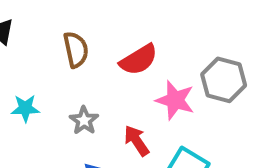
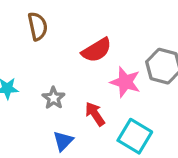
brown semicircle: (76, 50) -> (38, 26), moved

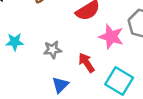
gray star: (54, 98) -> (53, 50), turned 30

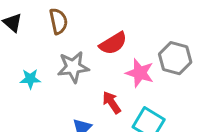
gray star: (53, 50) -> (73, 67), moved, size x1.5

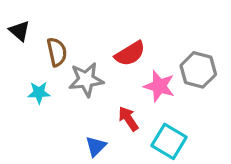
brown semicircle: (58, 21) -> (57, 52), moved

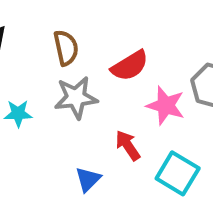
brown semicircle: (57, 52) -> (66, 48), moved

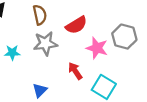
blue triangle: (88, 179) -> (40, 90), moved

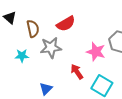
brown semicircle: (40, 15) -> (33, 29), moved
red semicircle: (76, 25) -> (66, 24), moved

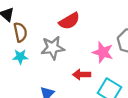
brown semicircle: (33, 29) -> (20, 32), moved
red arrow: (77, 72) -> (82, 75), turned -56

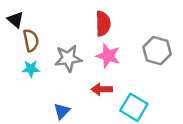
red semicircle: (69, 21) -> (103, 24), moved, turned -60
pink star: (103, 52) -> (108, 56), moved

